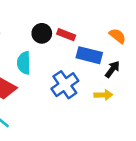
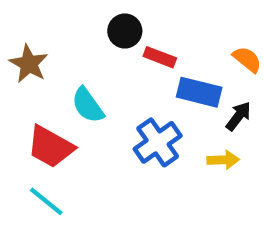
black circle: (42, 33) -> (125, 31), moved
cyan semicircle: (24, 63) -> (88, 105), turned -35

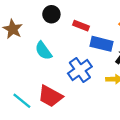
black circle: (125, 31) -> (51, 14), moved
red trapezoid: (51, 147) -> (50, 96), moved

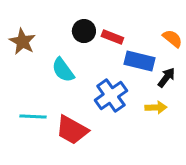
black circle: (51, 14) -> (84, 31), moved
cyan line: (22, 101) -> (33, 116), moved, turned -36

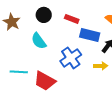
black circle: (84, 31) -> (44, 15), moved

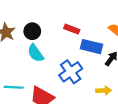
black circle: (44, 15) -> (32, 31), moved
yellow arrow: (101, 66) -> (104, 90), moved

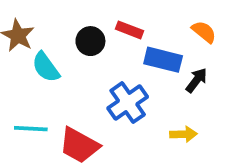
black circle: (32, 31) -> (90, 41), moved
cyan semicircle: (36, 53) -> (46, 67), moved

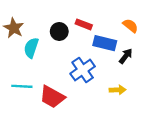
cyan semicircle: (46, 67) -> (31, 48), turned 54

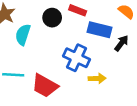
blue cross: (83, 70) -> (76, 58), turned -30
yellow arrow: (118, 90) -> (97, 78), moved

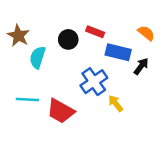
blue cross: (76, 58) -> (94, 82), turned 30
yellow arrow: (97, 78) -> (116, 103), turned -126

